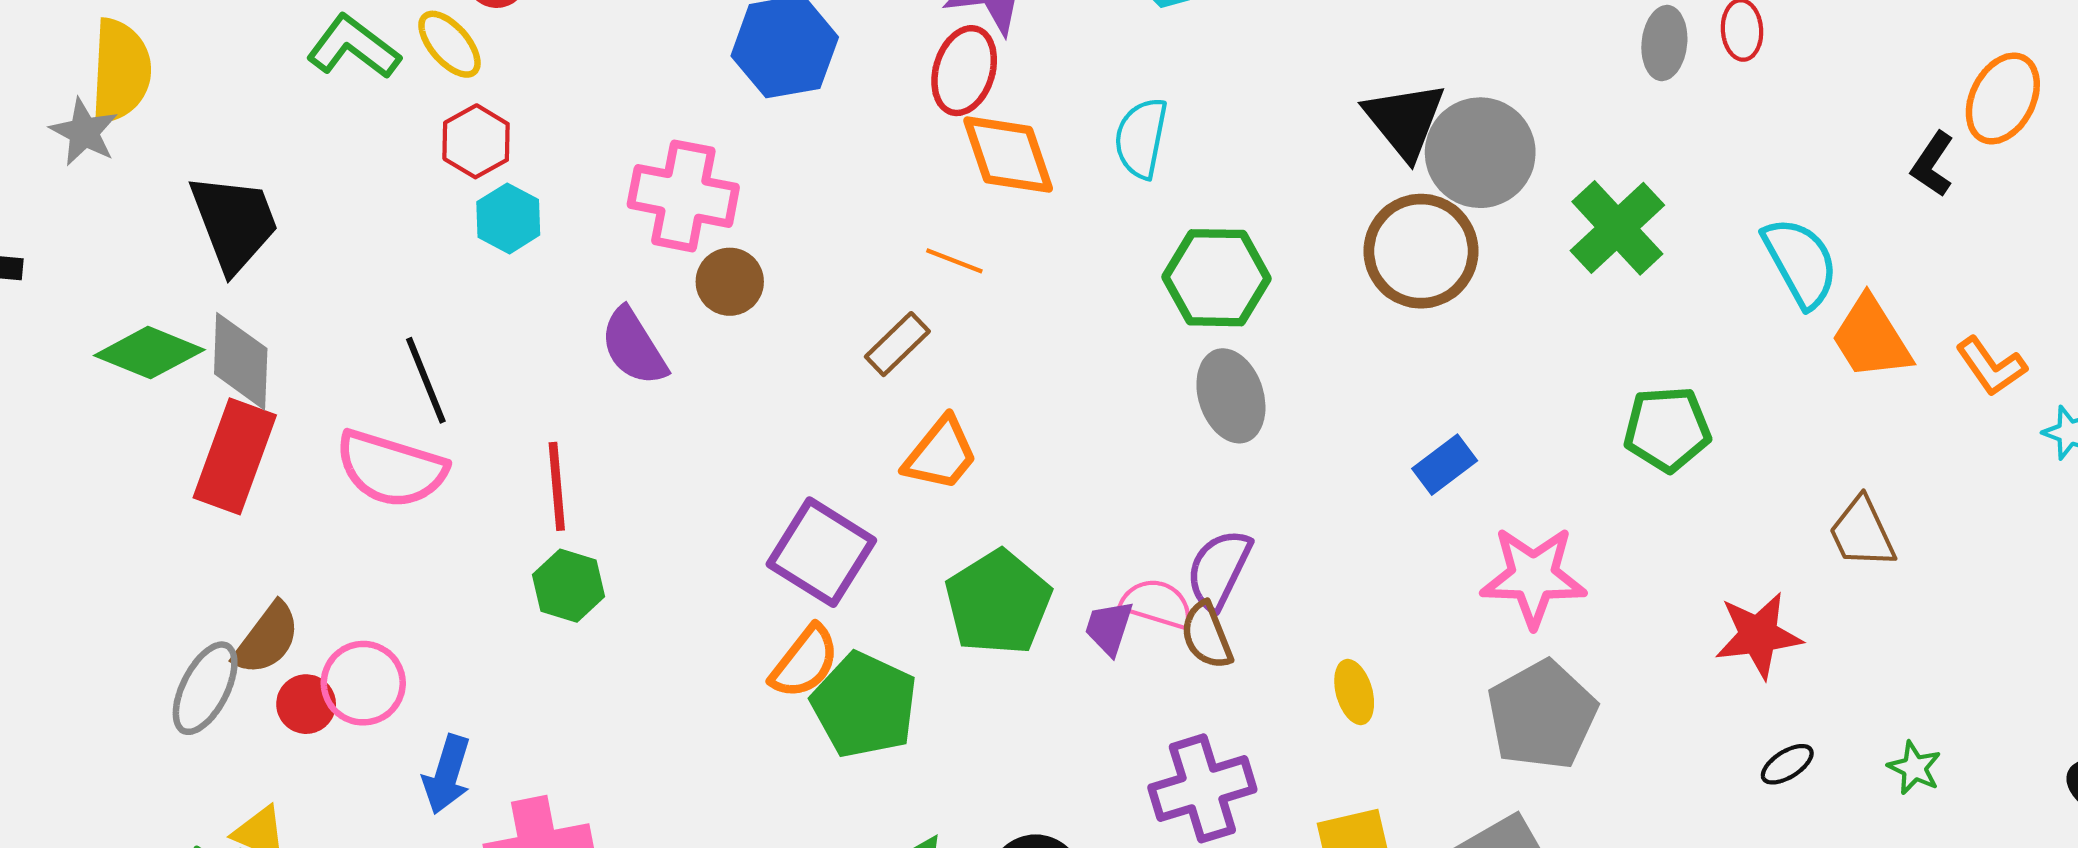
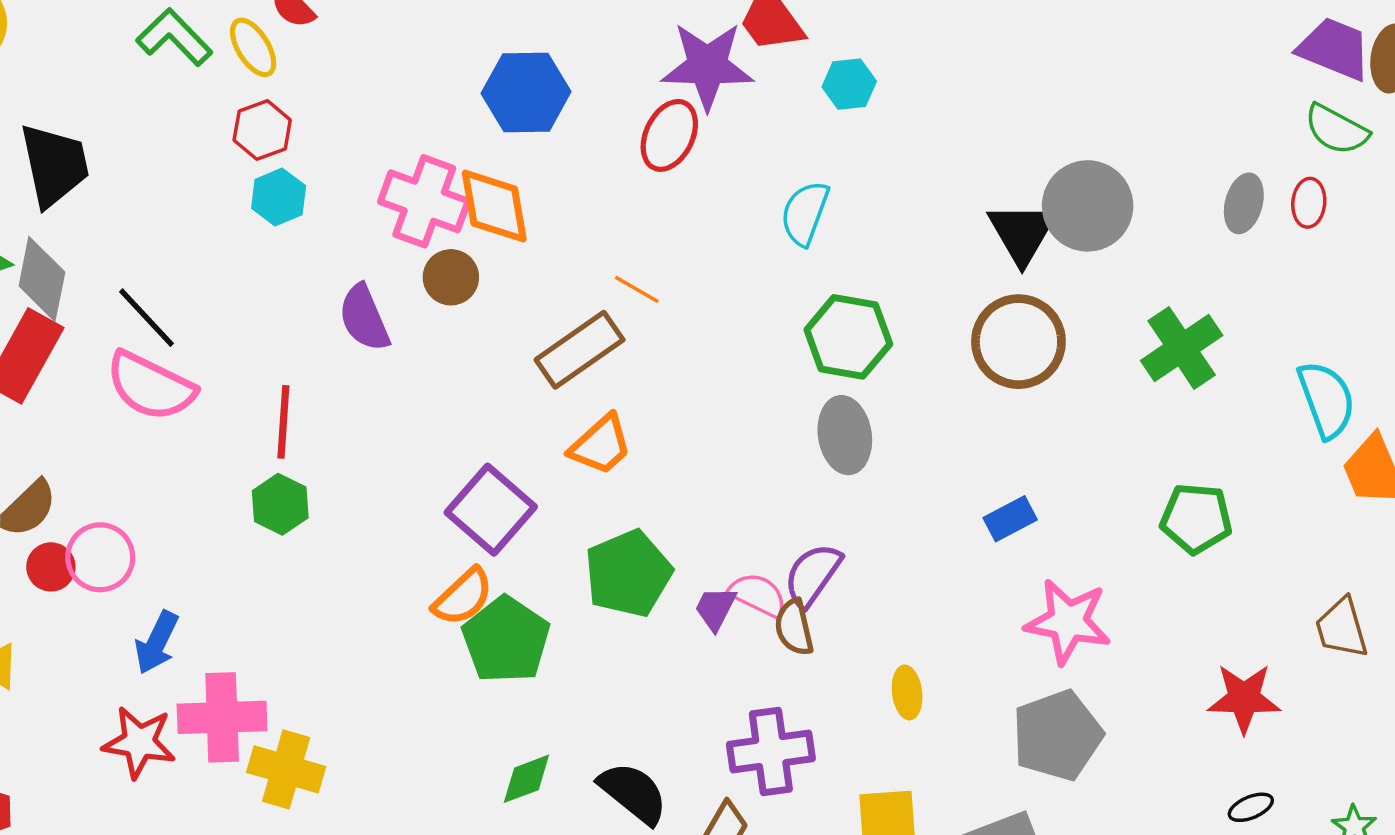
gray circle: (1480, 153) -> (1088, 206), moved
orange diamond: (1008, 155) -> (494, 206), moved
brown rectangle: (897, 344) -> (580, 350), size x1.6
black line: (426, 380) -> (147, 318), moved, turned -30

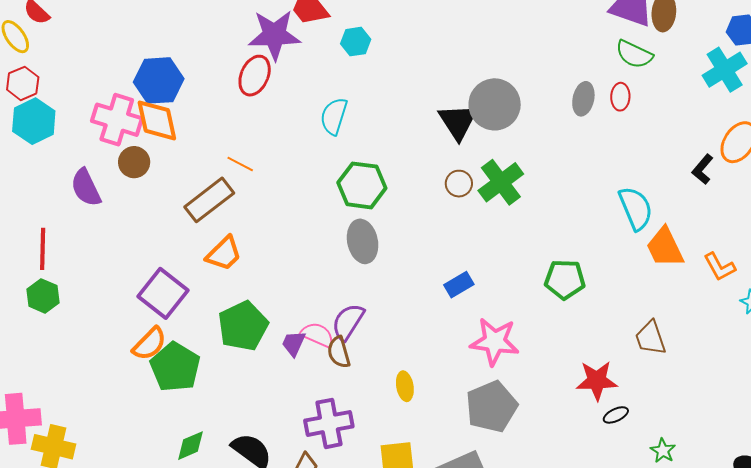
blue hexagon: (526, 93) -> (159, 80), moved
cyan hexagon: (279, 197) -> (34, 121), size x1.4
brown circle: (1018, 342) -> (459, 184), size x0.5
green cross: (1182, 348) -> (501, 182), moved
black ellipse: (1251, 807) -> (616, 415), moved

